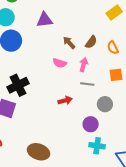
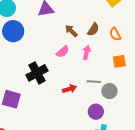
pink semicircle: (60, 63) -> (63, 52), turned -56
gray line: (87, 84) -> (94, 82), moved
black cross: (18, 85) -> (37, 73), moved

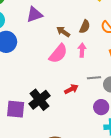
pink semicircle: (63, 52) -> (58, 54), size x1.5
black cross: (37, 73) -> (40, 100), moved

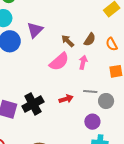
purple triangle: (34, 15) -> (35, 30), moved, turned -36

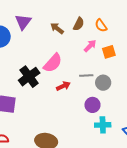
pink semicircle: (59, 62) -> (53, 63), moved
pink arrow: (83, 62) -> (90, 46), moved, turned 40
black cross: (33, 104) -> (29, 77), moved

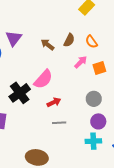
gray line: (86, 75) -> (59, 123), moved
purple circle: (92, 105) -> (98, 121), moved

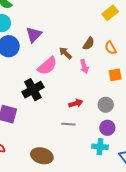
brown arrow: (48, 45) -> (65, 53), moved
pink arrow: (81, 62) -> (84, 66), moved, turned 112
pink semicircle: (43, 79) -> (47, 66), moved
red arrow: (54, 102) -> (76, 103), moved

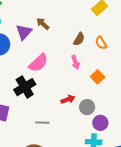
brown arrow: (65, 53) -> (43, 24), moved
orange square: (115, 75) -> (98, 77), moved, turned -32
gray circle: (106, 105) -> (87, 107), moved
gray line: (68, 124) -> (42, 123), moved

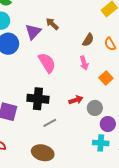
pink semicircle: (38, 63) -> (47, 63), turned -80
black cross: (25, 87) -> (38, 99), moved, turned 35
gray line: (42, 123) -> (50, 123), turned -32

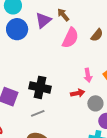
pink semicircle: (47, 63) -> (70, 38), moved, turned 50
pink arrow: (84, 63) -> (88, 75), moved
gray line: (50, 123) -> (38, 113), moved

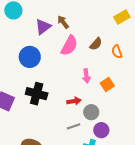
blue circle: (17, 29) -> (30, 57), moved
pink arrow: (88, 75) -> (86, 76), moved
gray line: (38, 113) -> (74, 126), moved

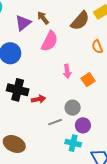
brown semicircle: (96, 44) -> (80, 21), moved, size x1.5
red arrow: (74, 101) -> (38, 99), moved

